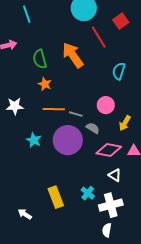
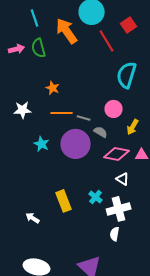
orange arrow: (73, 55) -> (67, 31), moved
green semicircle: (40, 59) -> (39, 48), moved
cyan semicircle: (119, 71) -> (127, 75), size x1.5

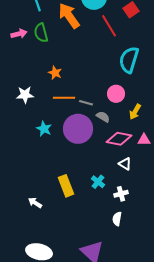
white cross: (119, 209) -> (121, 194), size x0.6

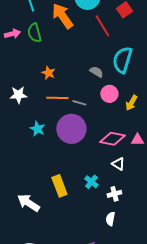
yellow arrow: (135, 112) -> (131, 103), moved
gray semicircle: (103, 117) -> (96, 72), moved
white arrow: (35, 203) -> (28, 203), size x1.6

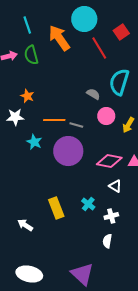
orange star: (48, 73) -> (27, 96), moved
cyan star: (37, 129) -> (34, 142), moved
white arrow: (28, 203) -> (25, 225), size x0.7

